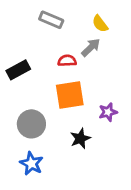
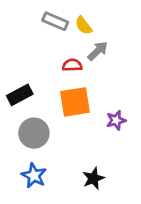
yellow semicircle: (100, 24) -> (83, 25), moved
black rectangle: (18, 70) -> (20, 95), moved
black star: (80, 138) -> (93, 178), moved

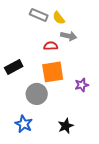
gray arrow: (98, 51) -> (69, 36), turned 56
gray circle: (34, 133) -> (37, 94), moved

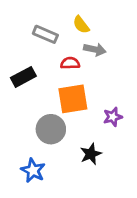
gray rectangle: (39, 15) -> (45, 34), moved
black rectangle: (14, 67) -> (23, 77), moved
black star: (66, 126) -> (91, 154), moved

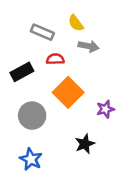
red semicircle: (70, 63) -> (55, 59), moved
orange square: (73, 99) -> (68, 92), turned -36
gray circle: (51, 129) -> (32, 116), moved

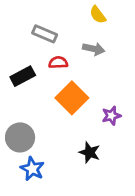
yellow semicircle: (76, 23) -> (98, 15), moved
gray circle: (32, 116) -> (20, 137), moved
black star: (85, 144) -> (90, 152), turned -30

